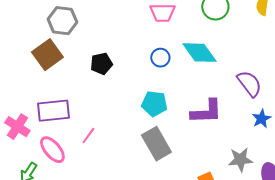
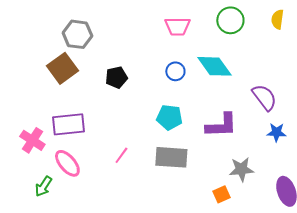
blue star: (261, 119) -> (276, 132), turned 30
pink line: (88, 136) -> (121, 155), moved
gray rectangle: (156, 144) -> (171, 157), turned -56
gray star: (240, 160) -> (241, 169), moved

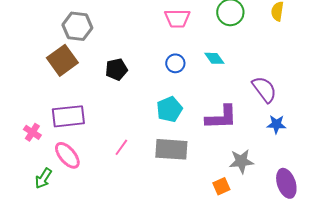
cyan diamond: (214, 66) -> (214, 58), size x0.6
cyan pentagon: (169, 117) -> (169, 109), turned -30
pink cross: (32, 140) -> (32, 132), size x0.7

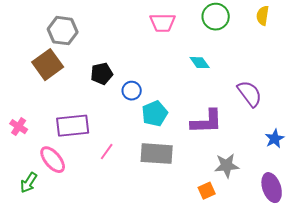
blue circle: (175, 63) -> (132, 91), moved
purple rectangle: (68, 116) -> (73, 126), moved
blue star: (276, 124) -> (275, 139), moved, turned -30
pink cross: (32, 132) -> (19, 127), moved

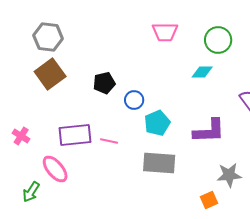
green circle: (216, 17) -> (218, 40), moved
gray hexagon: (63, 31) -> (48, 37), moved
cyan diamond: (200, 63) -> (202, 72), turned -55
pink line: (107, 152) -> (109, 141), moved, turned 66

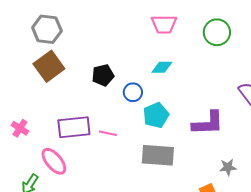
cyan diamond: (202, 72) -> (162, 67), moved
gray star: (229, 175) -> (228, 167), size x0.7

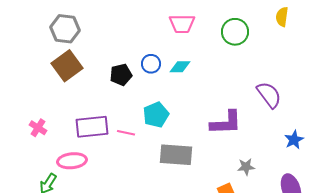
blue circle: (133, 92) -> (151, 64), moved
cyan pentagon: (156, 115) -> (156, 115), moved
pink ellipse: (54, 161) -> (72, 161), turned -56

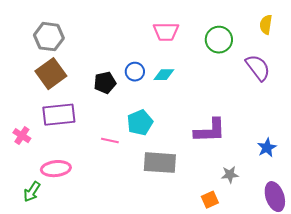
purple semicircle: (269, 95) -> (258, 68), moved
purple rectangle: (92, 127) -> (59, 115), moved
blue star: (294, 140) -> (267, 148), moved

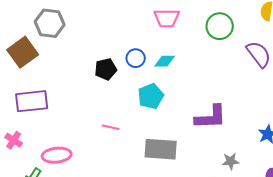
brown square: (51, 74) -> (23, 52), moved
purple rectangle: (59, 115) -> (32, 101), moved
cyan pentagon: (140, 123) -> (151, 96), moved
pink cross: (22, 136) -> (14, 140), moved

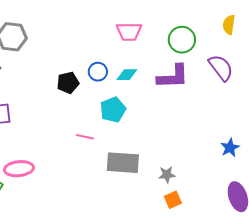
purple L-shape: (211, 117) -> (173, 77), moved
pink line: (111, 127) -> (85, 137), moved
gray star: (231, 161) -> (167, 175), moved

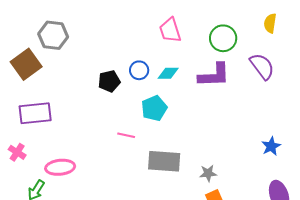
pink trapezoid: (129, 32) -> (170, 30), turned 72

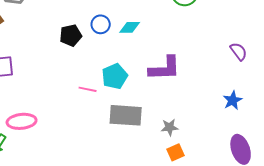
purple semicircle: (262, 66) -> (239, 51), moved, size x0.7
purple L-shape: (214, 75) -> (165, 68), moved
cyan pentagon: (154, 108) -> (115, 76), moved

